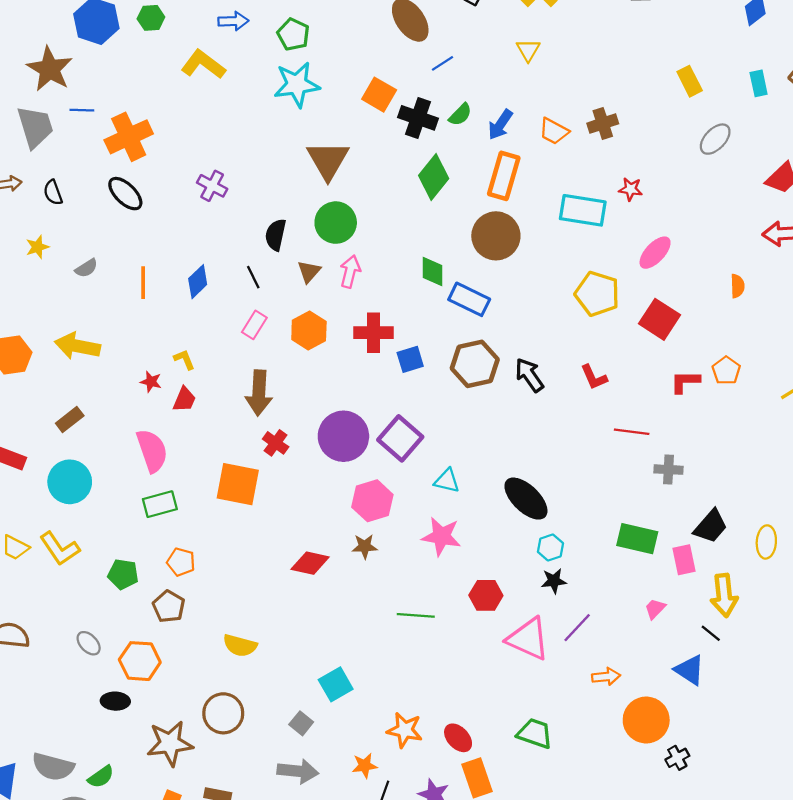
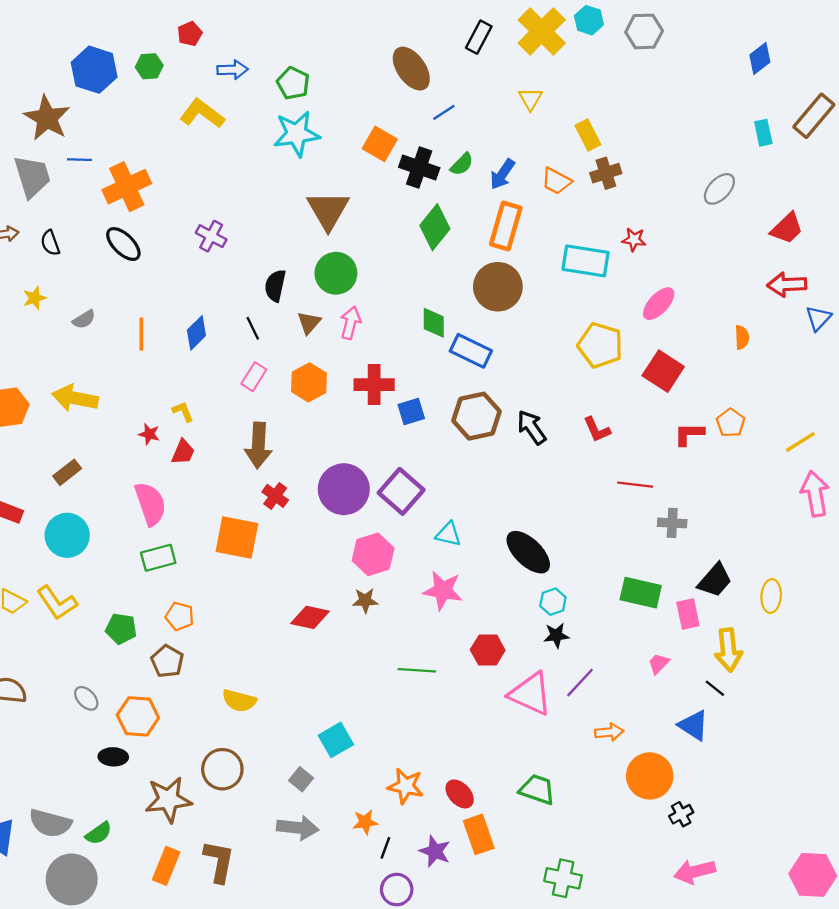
yellow rectangle: (690, 81) -> (588, 135), moved

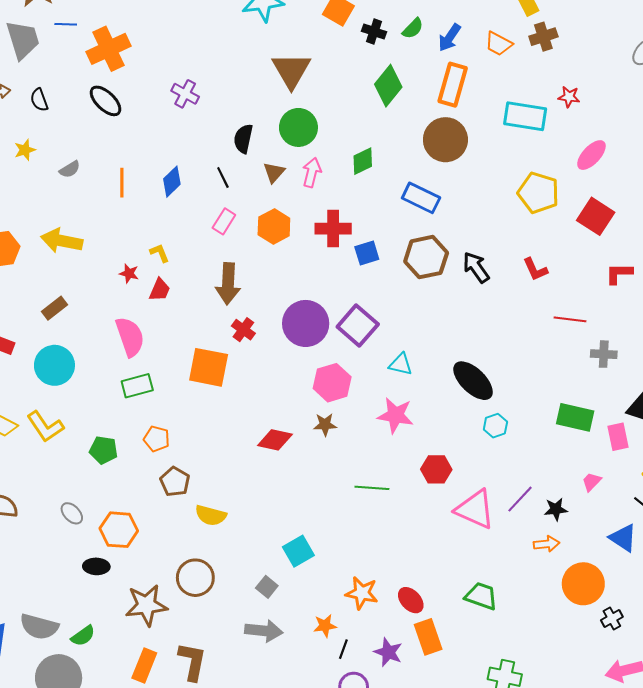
black cross: (419, 168) -> (374, 31), size x0.7
green diamond: (434, 323) -> (363, 161), moved, turned 64
black star: (556, 635) -> (556, 509), moved
brown pentagon: (167, 661) -> (175, 482), moved

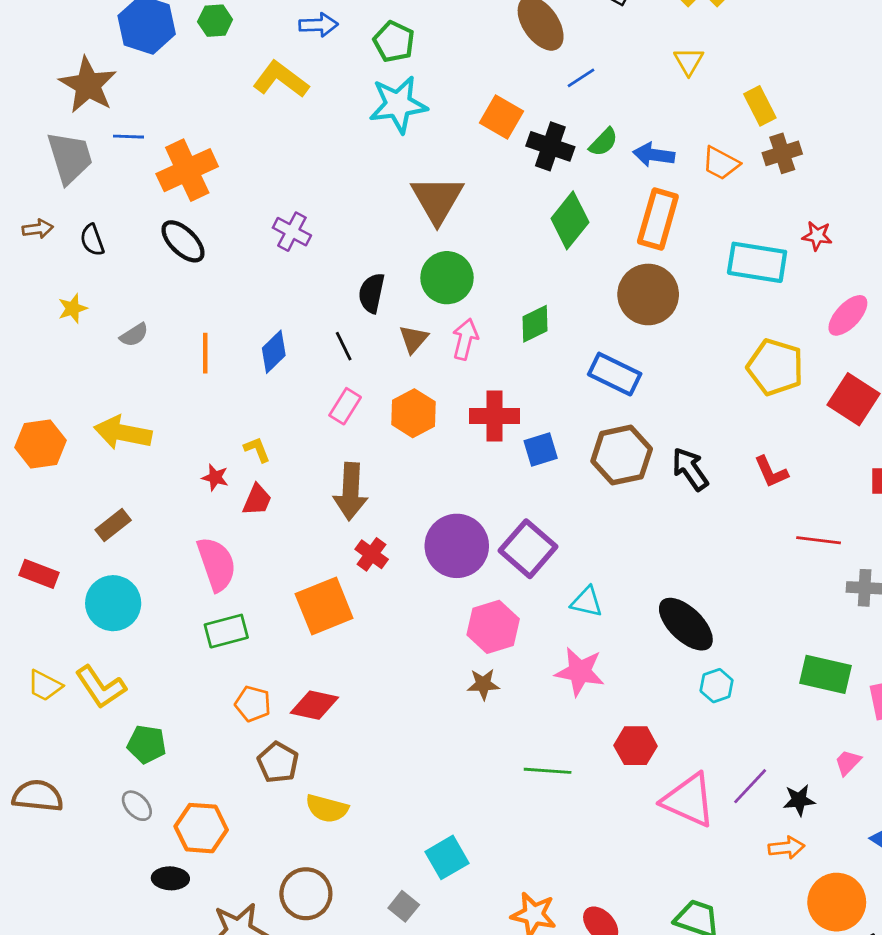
black cross: (374, 31) -> (550, 146), size x1.4
blue arrow: (450, 38) -> (654, 155), turned 64
orange square: (209, 367) -> (324, 606), turned -33
red diamond: (275, 440) -> (314, 705), moved
green pentagon: (103, 450) -> (147, 744), moved

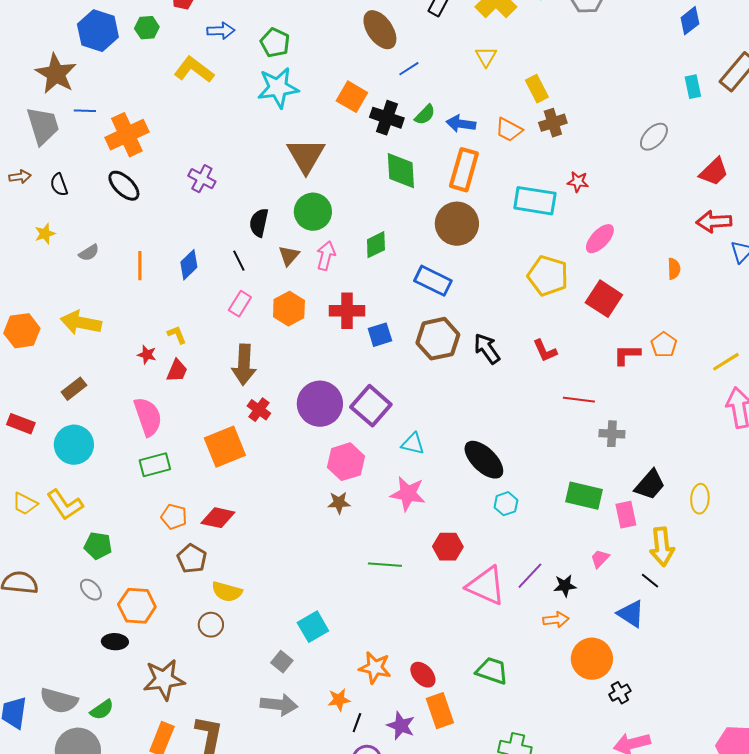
green diamond: (570, 220) -> (401, 171), turned -42
brown circle: (306, 894) -> (211, 625), moved, size x0.7

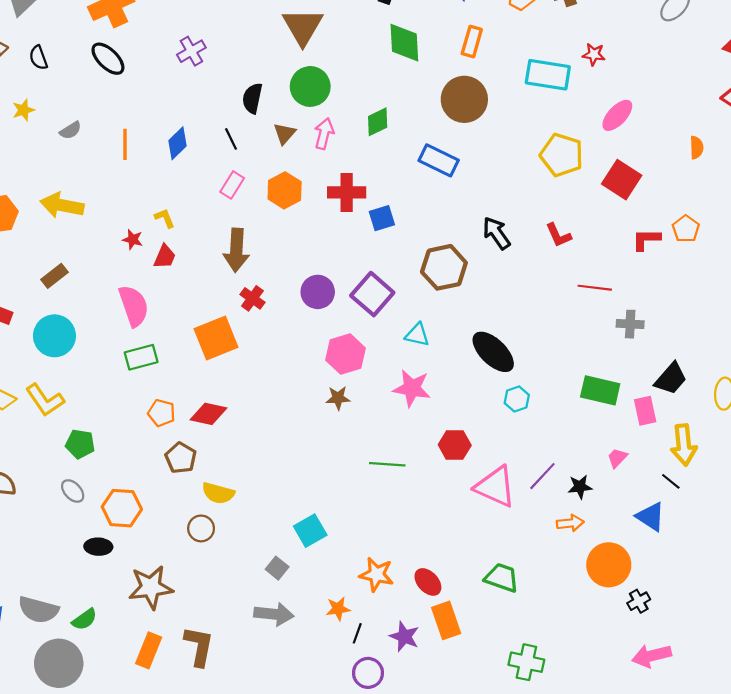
orange rectangle: (464, 170) -> (472, 42), size x0.7
purple cross: (202, 179) -> (191, 51), turned 32
brown hexagon: (438, 339) -> (444, 267), moved
purple circle: (320, 404) -> (318, 292), size x0.7

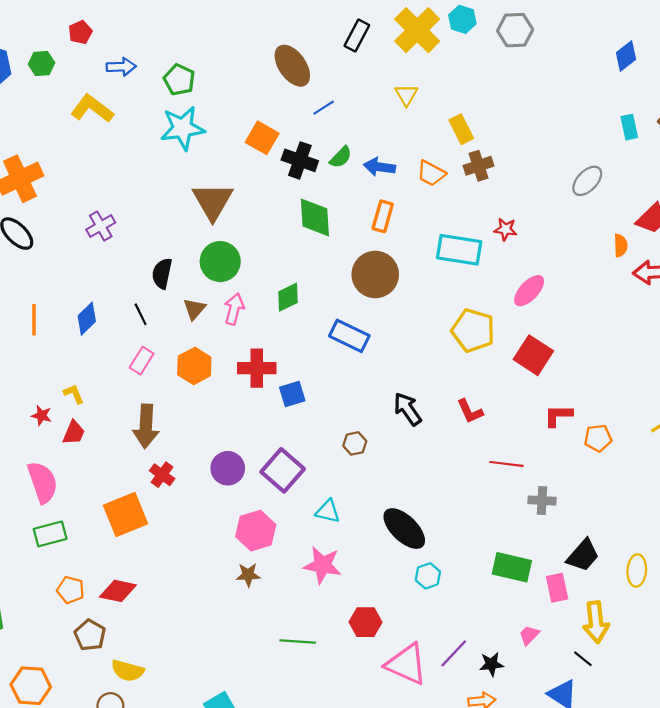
orange semicircle: (697, 147) -> (621, 245), moved
orange pentagon: (686, 229) -> (598, 438), moved, turned 30
brown hexagon: (444, 267) -> (355, 443), size x0.5

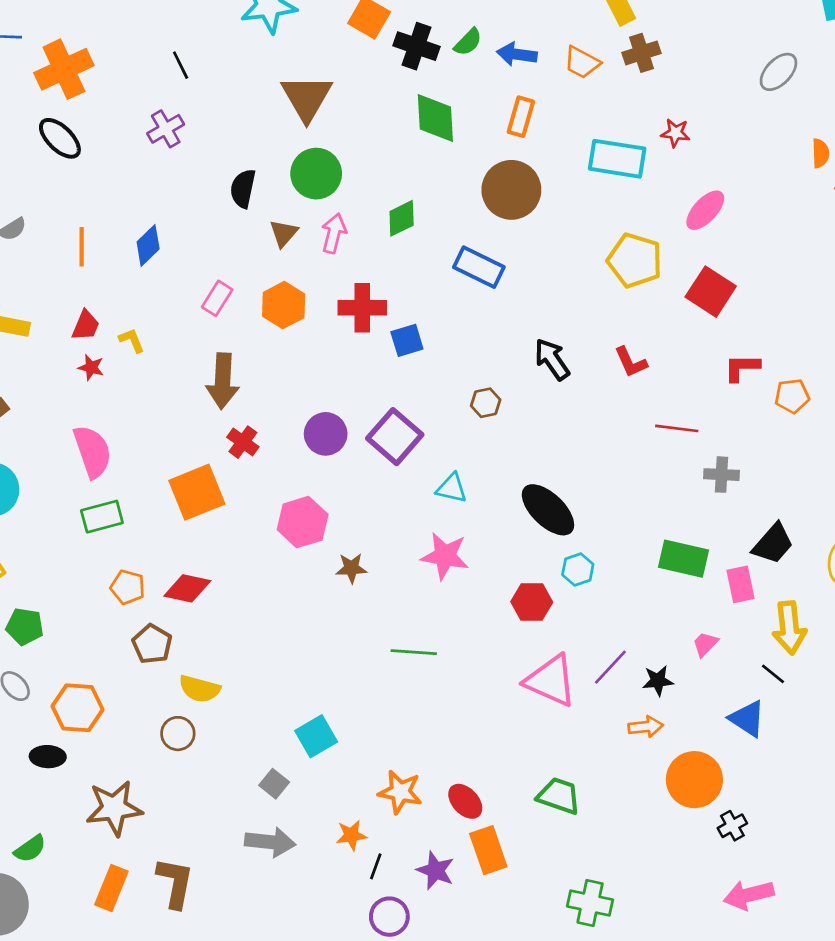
black line: (141, 314) -> (181, 65), moved
red trapezoid: (74, 433) -> (86, 325), moved
pink hexagon: (256, 531) -> (303, 522), moved
red hexagon: (365, 622) -> (532, 602), moved

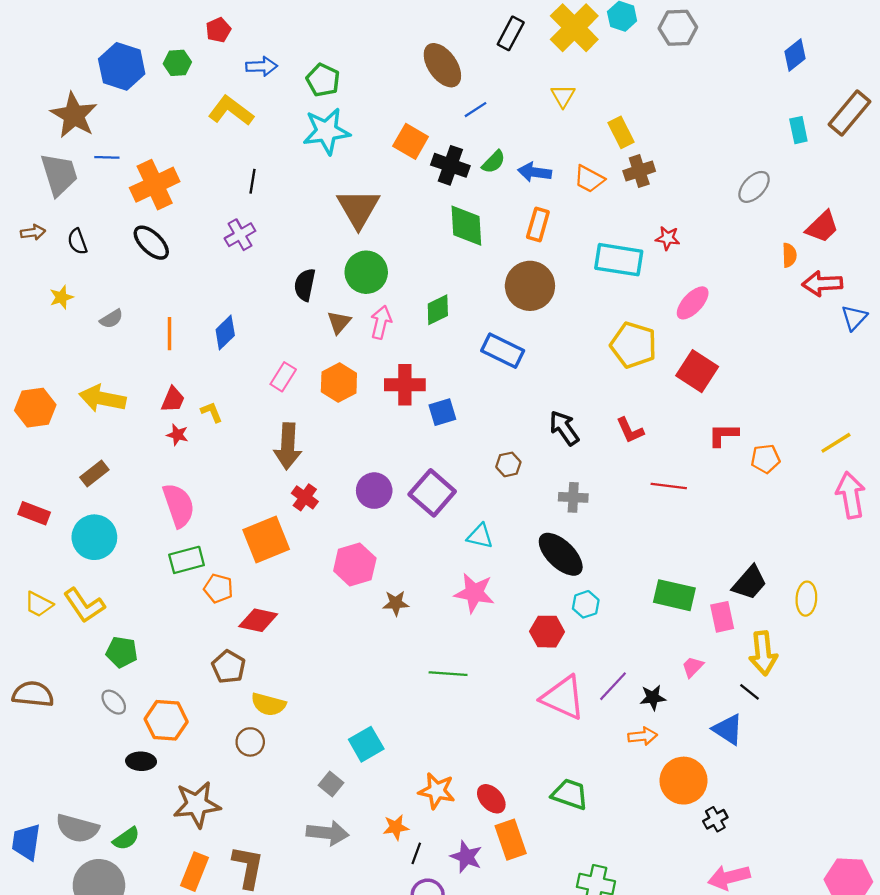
black line: (181, 65) -> (252, 181), turned 35
gray cross: (722, 475) -> (573, 497), moved
orange pentagon: (128, 587) -> (218, 588), moved

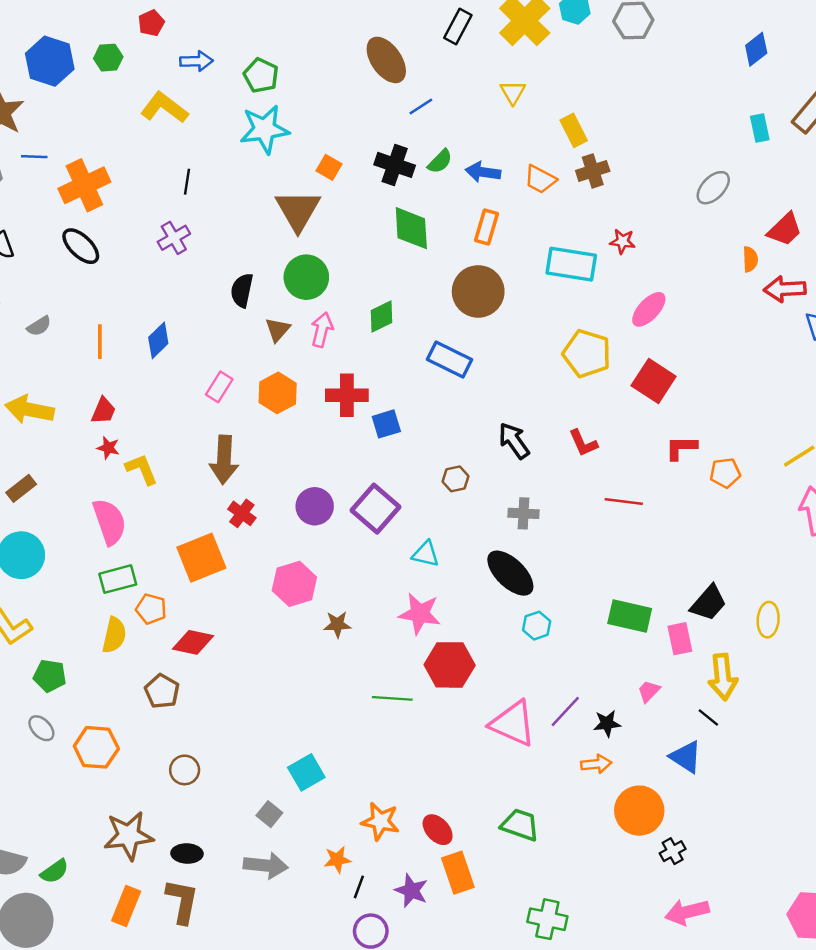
orange square: (411, 141) -> (329, 167), moved, size x0.7
yellow L-shape: (212, 412) -> (142, 469), moved, size x1.4
red hexagon: (547, 632) -> (450, 665), moved, size x1.4
yellow semicircle: (268, 704) -> (114, 635), moved, turned -92
black ellipse: (141, 761) -> (187, 854), moved

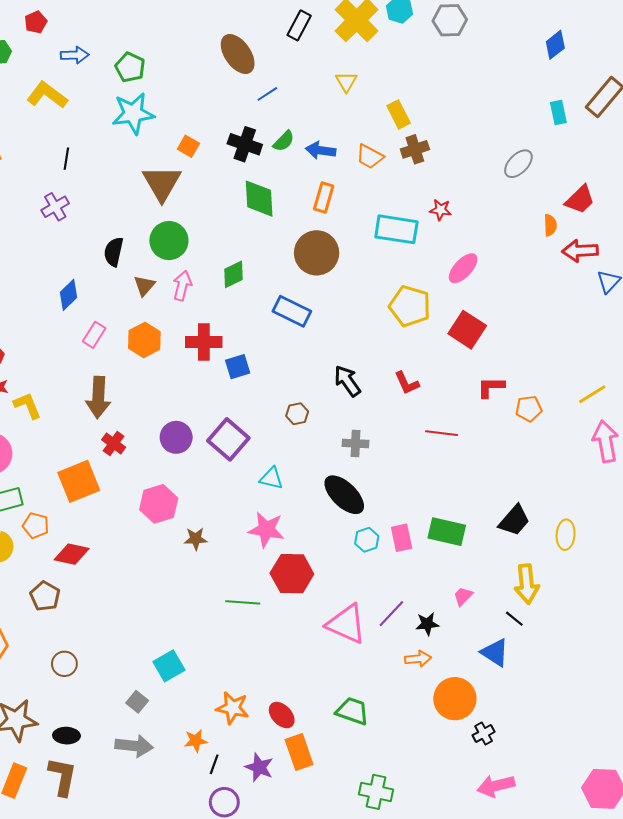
blue diamond: (158, 340) -> (69, 295), moved
pink rectangle: (680, 639) -> (402, 538), moved

